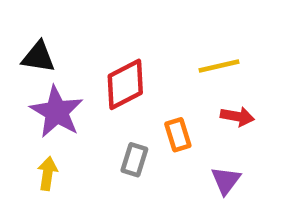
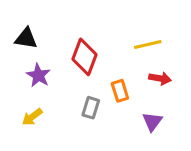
red diamond: (125, 84) -> (85, 57), turned -42
purple star: (57, 112) -> (38, 75), size x0.7
yellow arrow: (48, 174) -> (32, 117), turned -135

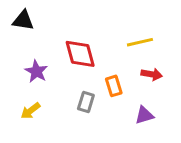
black triangle: (26, 38) -> (23, 20), moved
red diamond: (85, 57) -> (80, 54), turned -36
purple triangle: (152, 122) -> (144, 115), turned 36

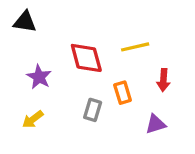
yellow line: (140, 42) -> (135, 47), moved
red arrow: (152, 74) -> (163, 80), turned 84

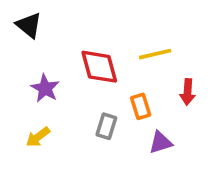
black triangle: (25, 22) -> (29, 25), turned 30
purple triangle: (156, 124) -> (160, 142), moved

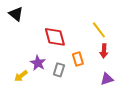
yellow line: (155, 54) -> (99, 30), moved, turned 66
purple star: (45, 88) -> (38, 63), moved
purple triangle: (160, 142) -> (107, 79), moved

